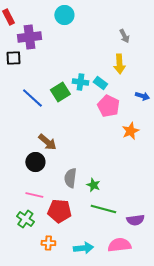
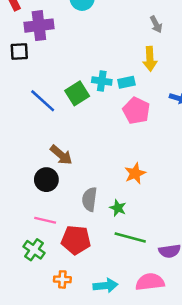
cyan rectangle: (100, 83) -> (126, 82), turned -48
orange star: (130, 131) -> (135, 173), moved

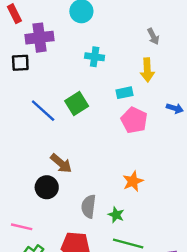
cyan cross: (102, 81) -> (95, 57), moved
pink line: (45, 220) -> (22, 227), moved

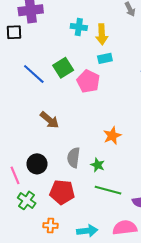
yellow arrow: (147, 70) -> (102, 34), moved
pink pentagon: (134, 120) -> (88, 81), moved
black circle: (47, 187) -> (37, 164), moved
pink line: (22, 227) -> (15, 175), turned 54

